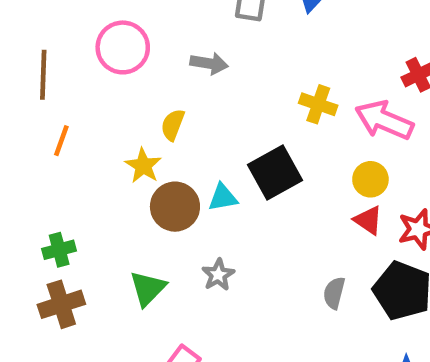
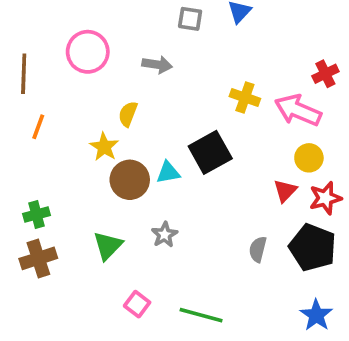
yellow circle: (370, 179) -> (309, 158), moved
red triangle: (368, 220) -> (285, 191), turned 40

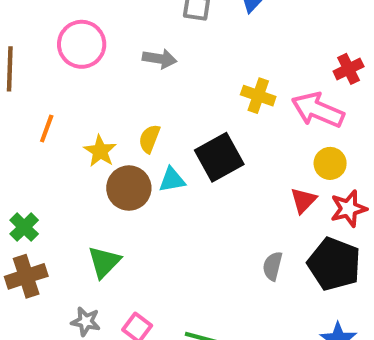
yellow semicircle: (128, 114) -> (149, 139), moved
orange line: (38, 127) -> (47, 128), moved
green cross: (36, 215) -> (24, 227), turned -30
gray star: (164, 235) -> (86, 321), moved, turned -30

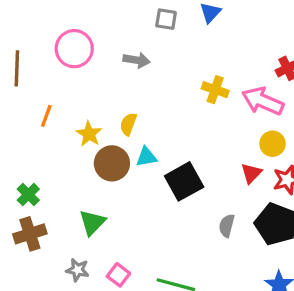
black square: (219, 157) -> (184, 181), moved

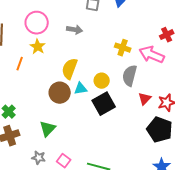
yellow semicircle: (128, 124) -> (70, 69), size x1.5
yellow star: (89, 134) -> (38, 47), moved
yellow circle: (273, 144) -> (102, 81), moved
gray semicircle: (227, 226) -> (130, 76), moved, size x1.5

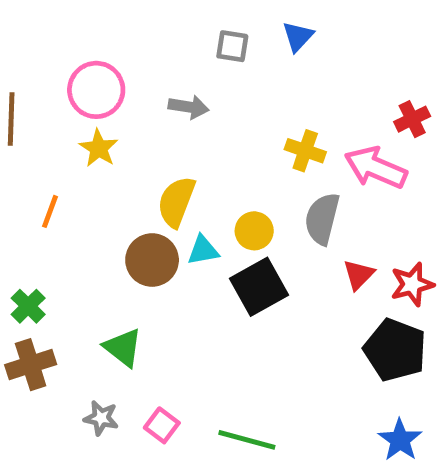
orange line: (20, 64) -> (50, 211), moved
green triangle: (48, 129) -> (123, 348), turned -36

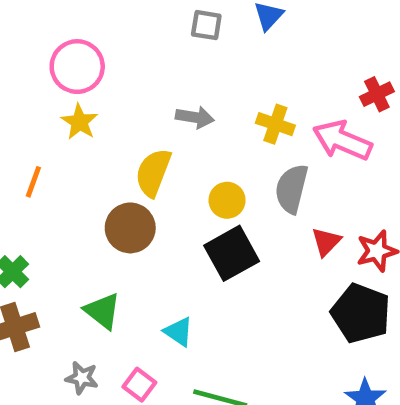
gray arrow: (189, 107) -> (195, 117), moved
cyan triangle: (203, 250) -> (179, 332), moved, turned 44

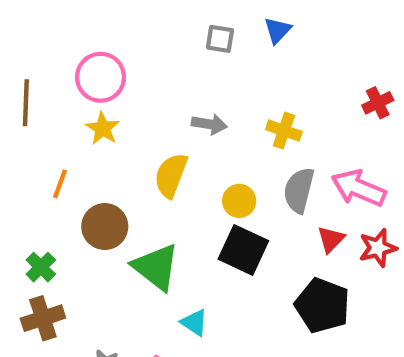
pink arrow: (342, 140) -> (359, 188), moved
brown circle: (130, 228) -> (105, 227), moved
black square: (232, 253) -> (243, 250), turned -36
green triangle: (103, 311) -> (156, 267), moved, size x1.4
black pentagon: (361, 313) -> (322, 305), moved

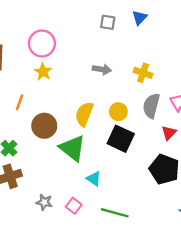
yellow semicircle: (171, 175) -> (84, 114), moved

